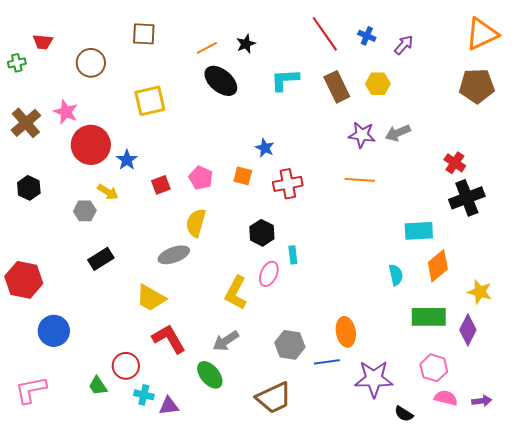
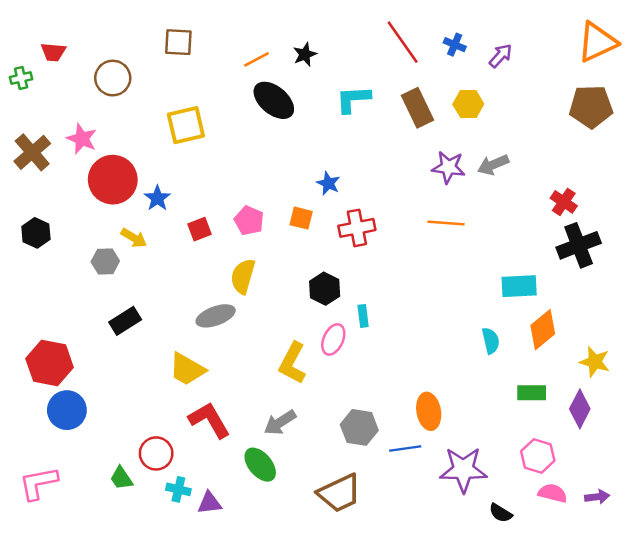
red hexagon: (24, 280) -> (50, 363), moved
green rectangle: (429, 317) -> (532, 393), size x0.7

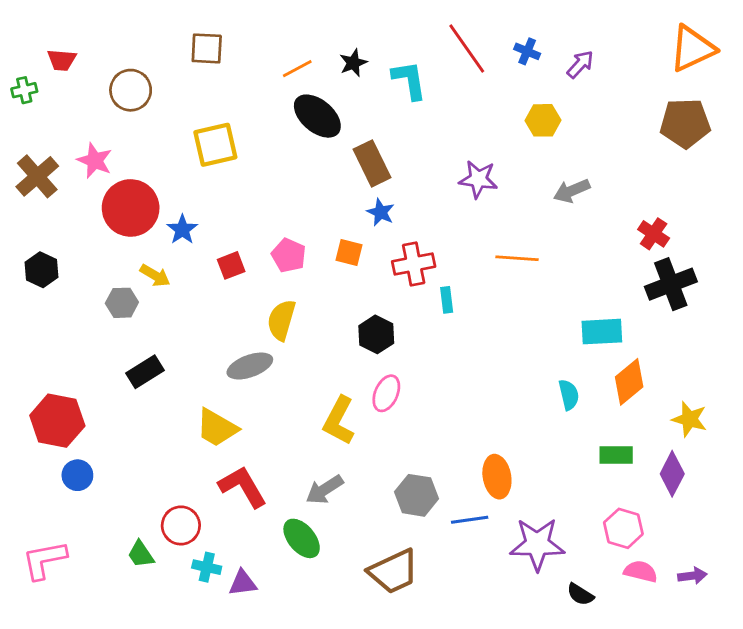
cyan L-shape: (353, 99) -> (409, 80), moved, turned 84
brown rectangle: (418, 108) -> (372, 163), moved
purple star: (449, 167) -> (478, 179), moved
cyan rectangle: (363, 316) -> (447, 300), moved
blue circle: (67, 410) -> (77, 475), size x0.7

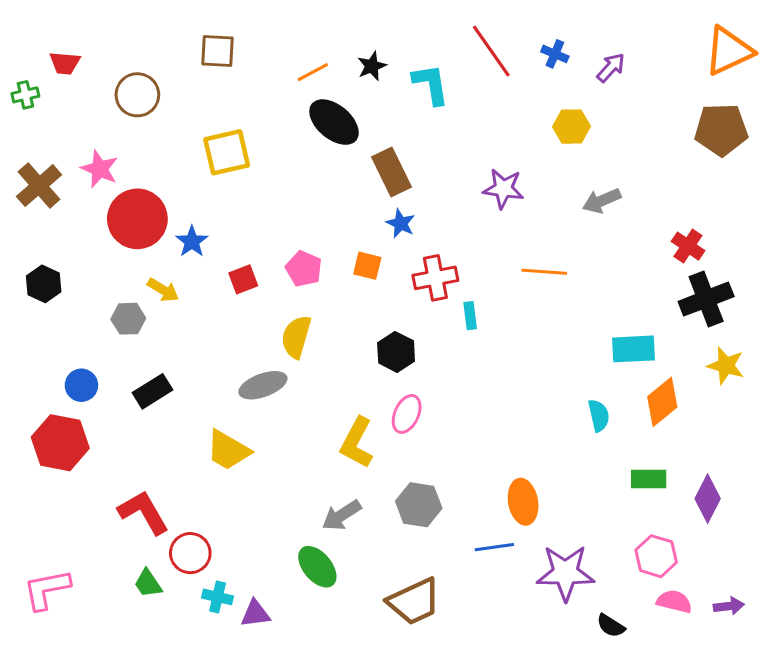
yellow star: (689, 419) -> (726, 366), moved
blue circle: (77, 475) -> (81, 385), moved
red L-shape: (243, 487) -> (143, 512), moved
gray hexagon: (416, 495) -> (419, 505), moved

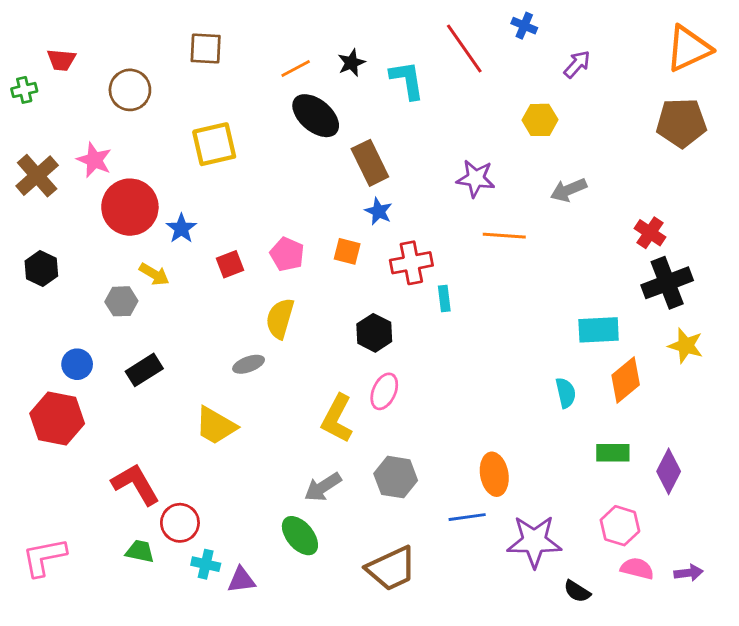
blue cross: (555, 54) -> (524, 26), moved
orange line: (544, 272) -> (504, 236), moved
gray ellipse: (263, 385) -> (249, 364), size x0.7
green trapezoid: (148, 583) -> (140, 551), turned 136

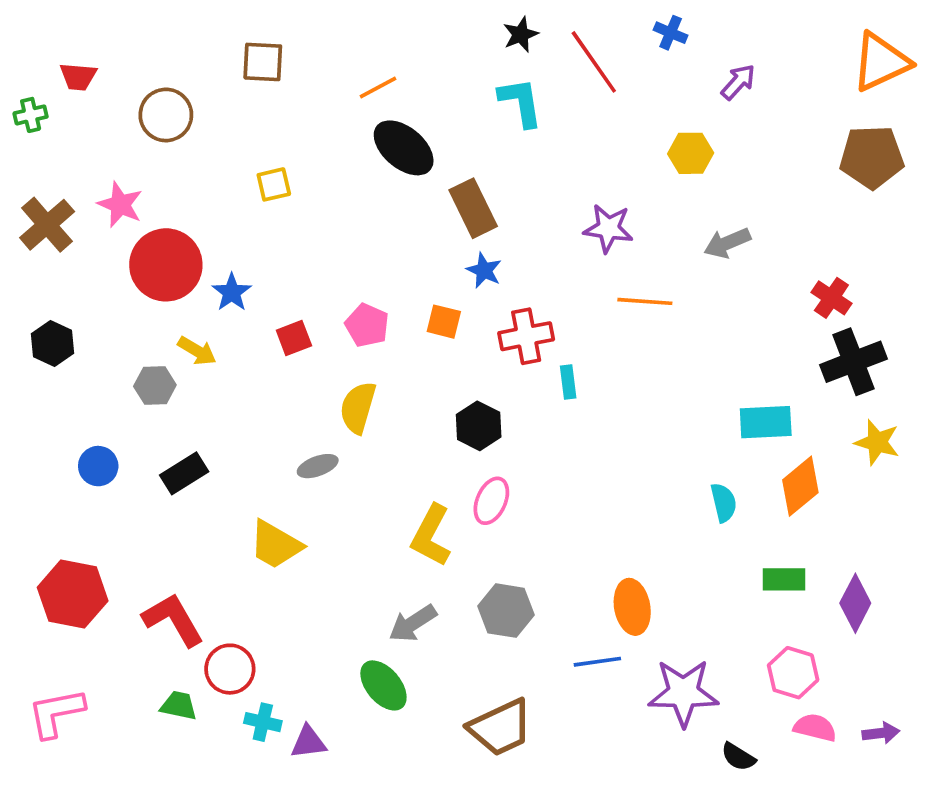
black star: (351, 63) -> (521, 35), moved
yellow square: (214, 144) -> (274, 184), size x0.6
red hexagon: (57, 419) -> (73, 594), moved

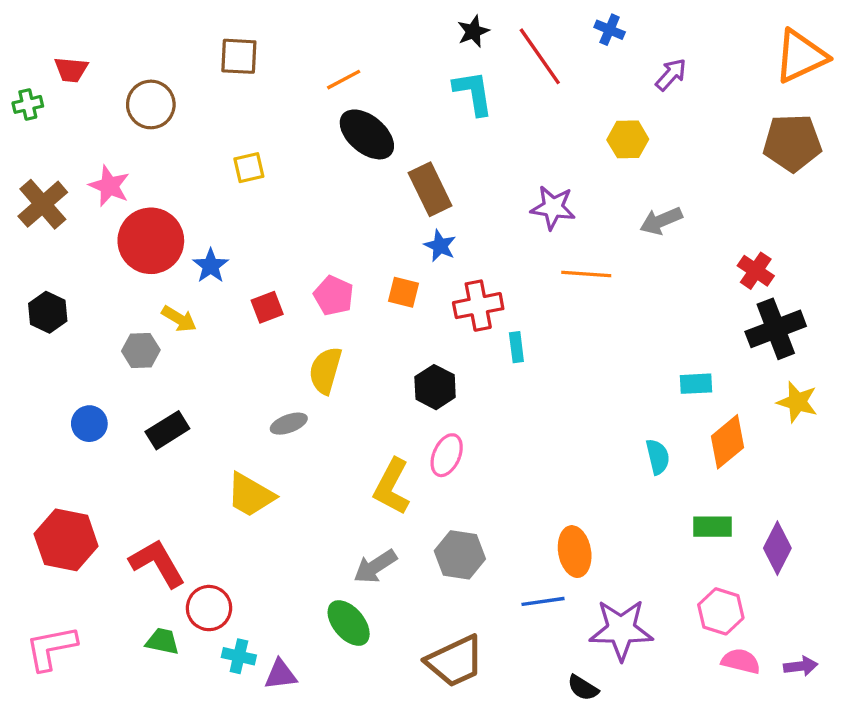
cyan rectangle: (766, 422) -> (696, 384), size x0.7
black semicircle: (738, 757) -> (583, 688), moved

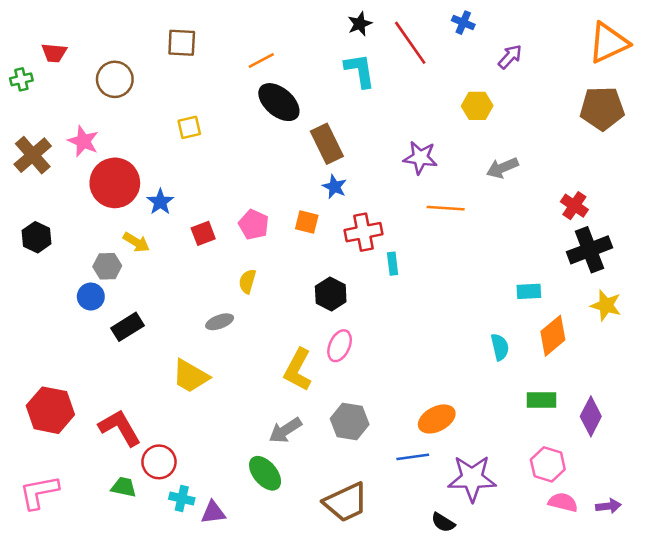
yellow semicircle: (325, 370) -> (247, 281), size x0.7
blue circle: (89, 424) -> (91, 297), moved
orange ellipse: (575, 552) -> (437, 419), turned 72

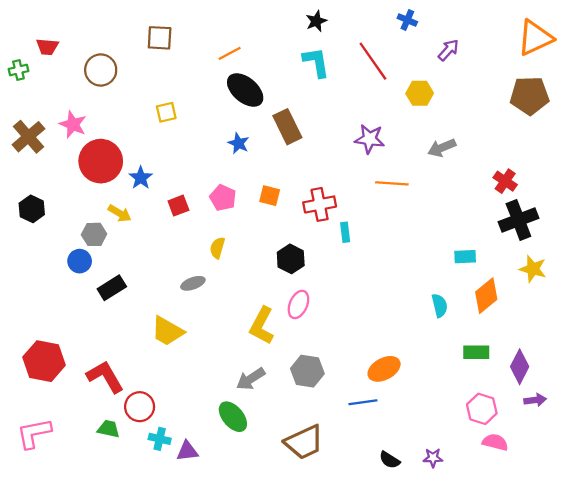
red line: (410, 43) -> (373, 61), moved
blue star: (334, 187) -> (238, 143), moved
purple star: (472, 478) -> (433, 458), moved, size x0.5
purple arrow: (608, 506) -> (535, 400), moved

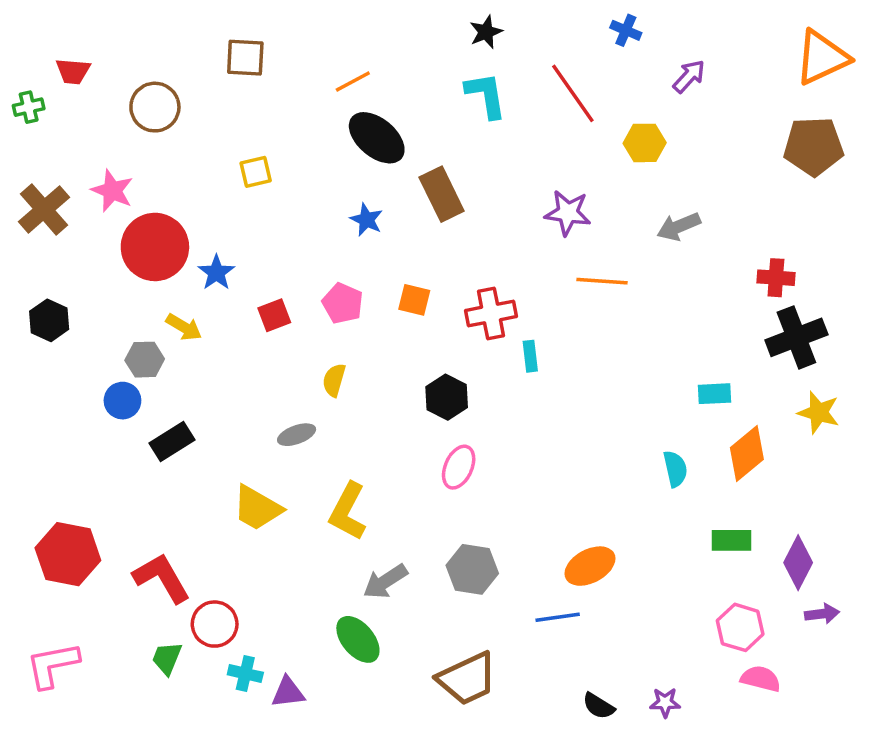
red cross: (505, 181) -> (776, 278), turned -30
yellow L-shape: (262, 326) -> (348, 511), moved
green trapezoid: (108, 429) -> (167, 658), turned -80

